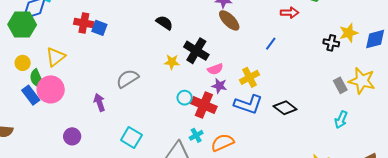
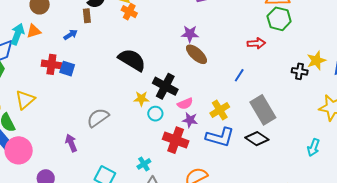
black semicircle: (164, 23) -> (132, 60), size x1.6
gray rectangle: (340, 85) -> (263, 110), moved, size x1.8
pink circle: (51, 89) -> (19, 150), moved
cyan circle: (185, 98) -> (155, 114), moved
cyan cross: (196, 135) -> (144, 164), moved

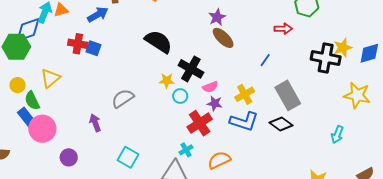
purple star: (190, 34) -> (217, 17), turned -30
blue arrow: (71, 35) -> (98, 15), size x1.5
black cross: (300, 71) -> (326, 58), size x1.8
red cross: (176, 140) -> (200, 123), turned 35
cyan cross: (144, 164) -> (186, 150), moved

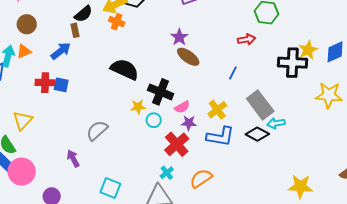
cyan arrow: (337, 135) -> (276, 123), moved, turned 66

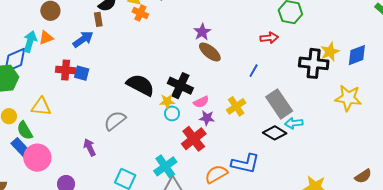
black semicircle: (125, 69) -> (140, 85), moved
yellow star: (138, 107) -> (167, 101), moved
yellow triangle: (23, 120) -> (41, 107), turned 50
blue L-shape: (220, 137) -> (245, 164), moved
cyan cross: (167, 173) -> (165, 166), moved, size x1.6

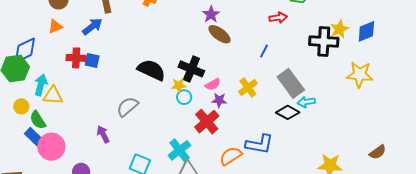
cyan arrow: (30, 41) -> (41, 85), moved

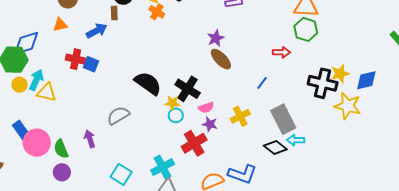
yellow star: (360, 75) -> (348, 106), moved
yellow circle: (21, 106) -> (20, 85), moved
green semicircle: (38, 120) -> (61, 149), moved

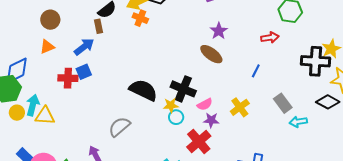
purple star: (216, 38) -> (219, 31), moved
blue square: (91, 64) -> (84, 72), moved, turned -35
gray rectangle: (283, 119) -> (283, 103), size x0.7
black diamond: (275, 147) -> (328, 102), moved

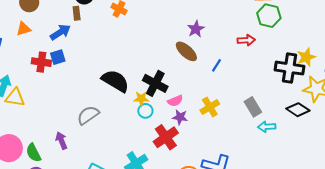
blue line: (256, 71) -> (217, 65), moved

